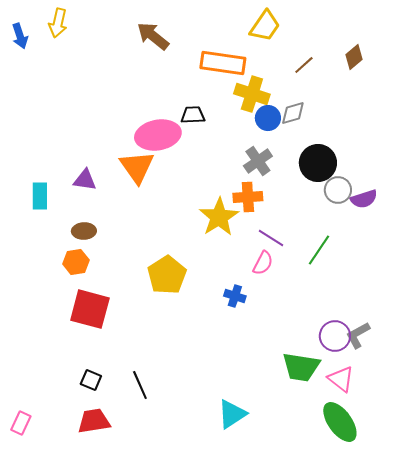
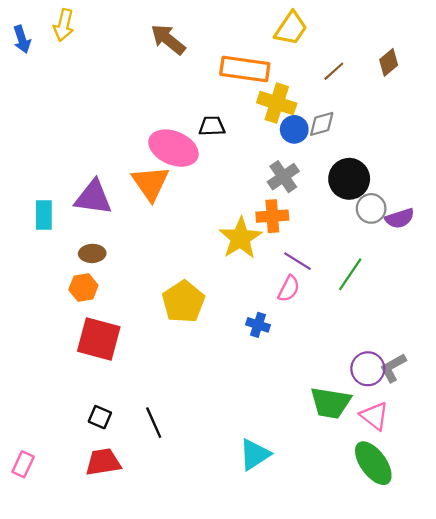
pink ellipse: (158, 135) -> (173, 148), turned 33
purple triangle: (85, 180) -> (93, 197), size x1.5

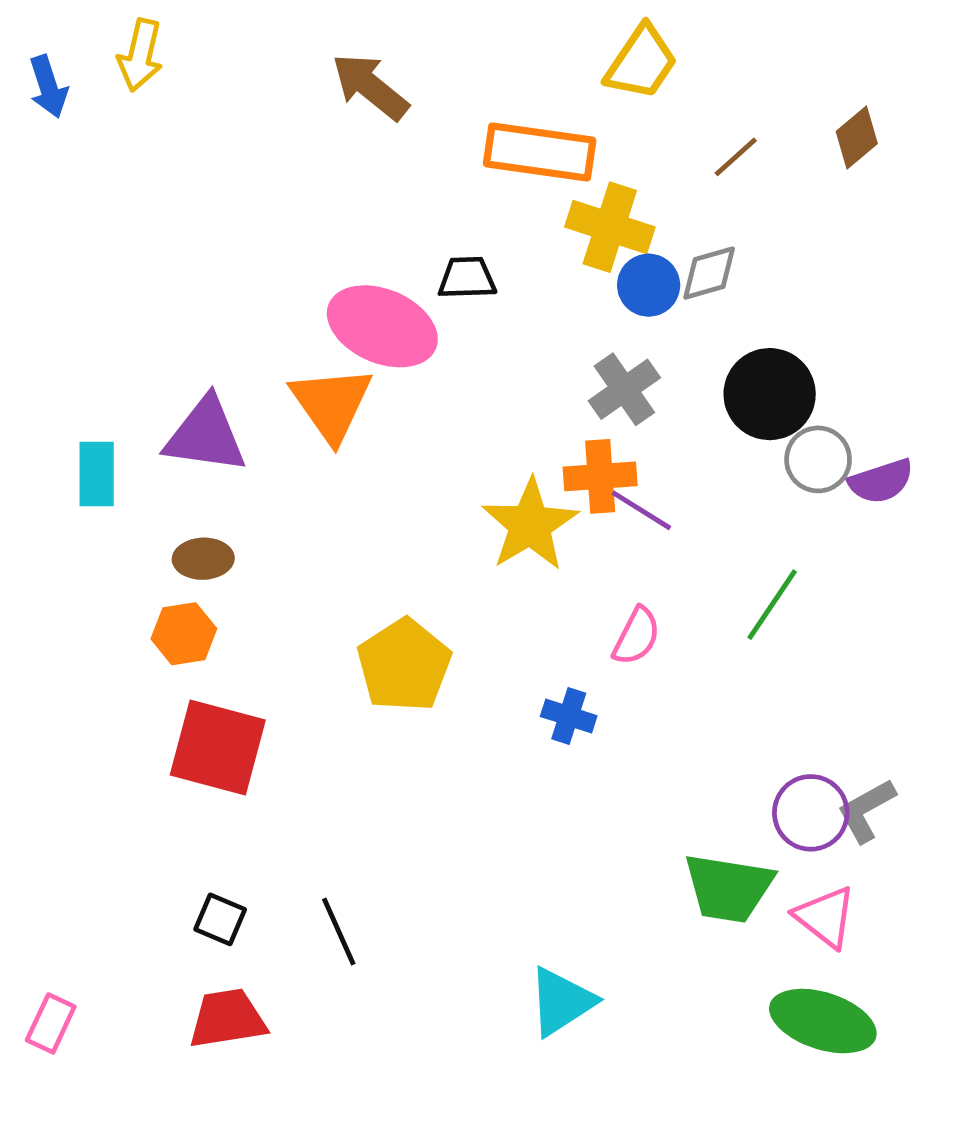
purple line: (298, 261) -> (641, 510), moved
green ellipse: (373, 463) -> (823, 1021), turned -36

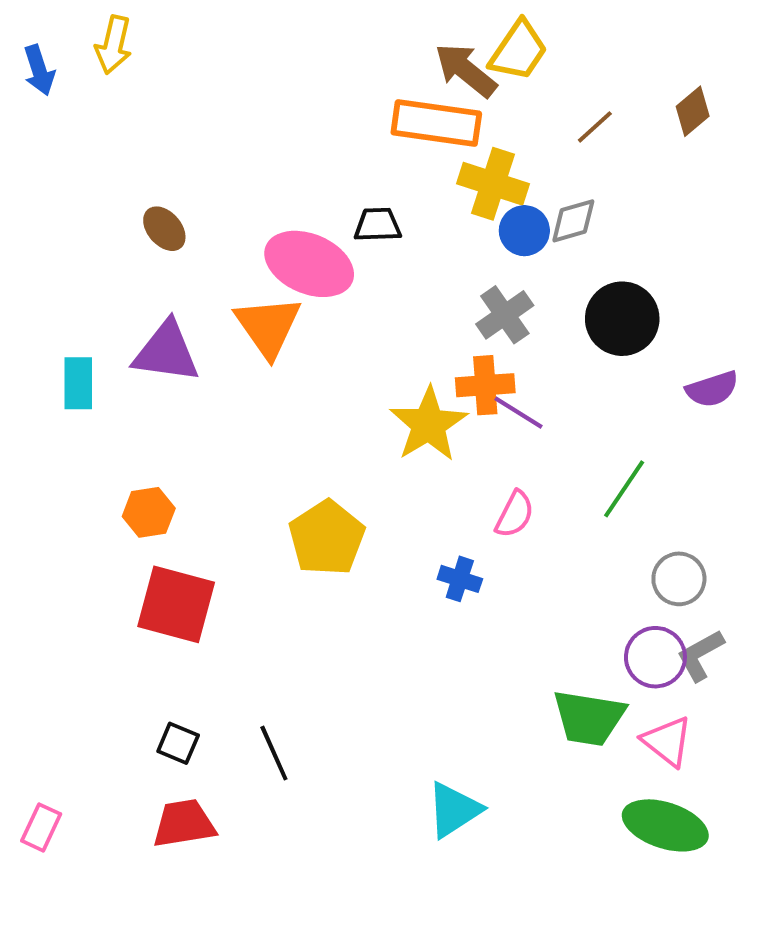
brown arrow: (370, 87) -> (466, 70), moved
gray circle: (818, 459) -> (679, 579), moved
brown ellipse: (203, 559) -> (164, 229), moved, turned 51

